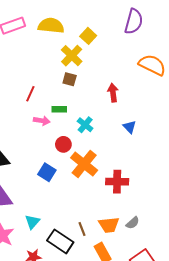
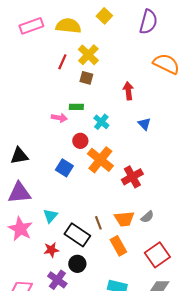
yellow square: (88, 36) -> (104, 16), moved
red line: (30, 94) -> (62, 62), moved
red cross: (117, 182) -> (132, 177), turned -30

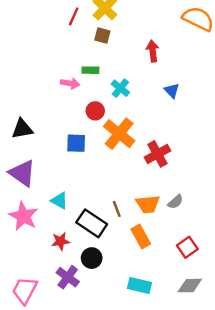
blue square: (64, 168) -> (76, 143), turned -30
purple triangle: (19, 193) -> (22, 173), turned 40
cyan triangle: (50, 216) -> (59, 201), turned -42
red square: (157, 255) -> (187, 247), size x0.7

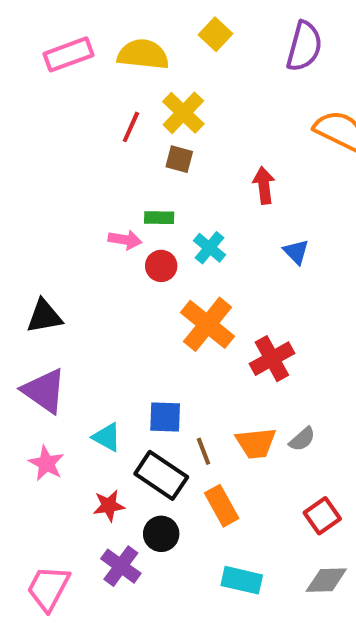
red circle: (95, 111) -> (161, 266), moved
blue square: (76, 143) -> (165, 417), moved
pink star: (23, 216) -> (46, 463), size x0.7
orange rectangle: (141, 236) -> (222, 506), moved

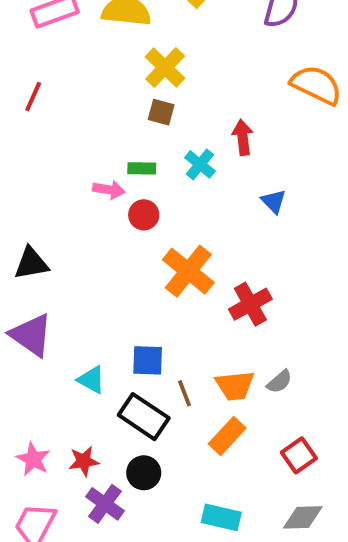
red line: (131, 127) -> (33, 97), moved
cyan cross: (210, 248) -> (200, 164), moved
pink star: (46, 463) -> (33, 459), moved
red star: (109, 506) -> (84, 461), moved
orange rectangle: (222, 506) -> (227, 436), moved, turned 72

